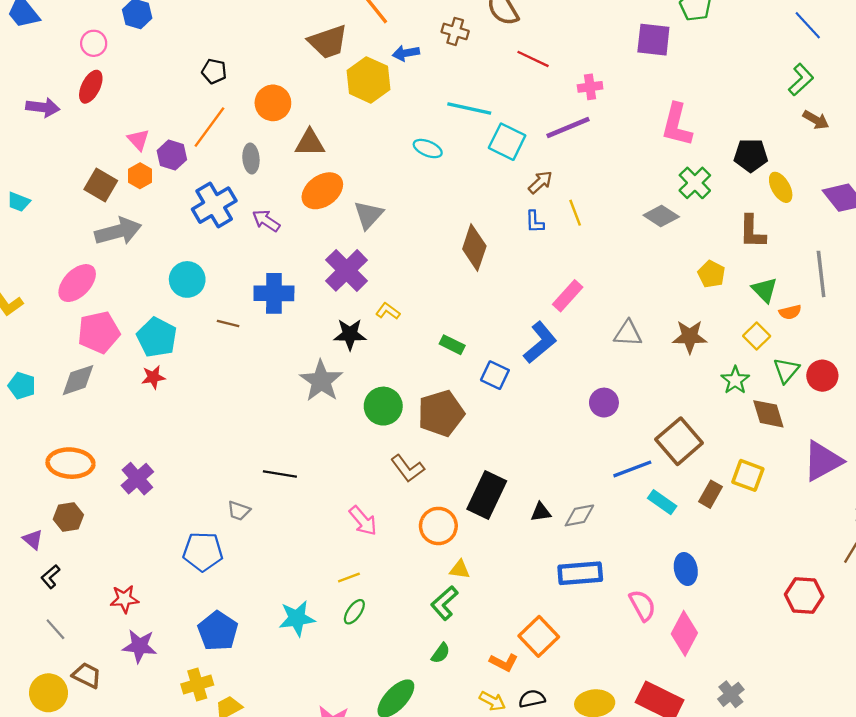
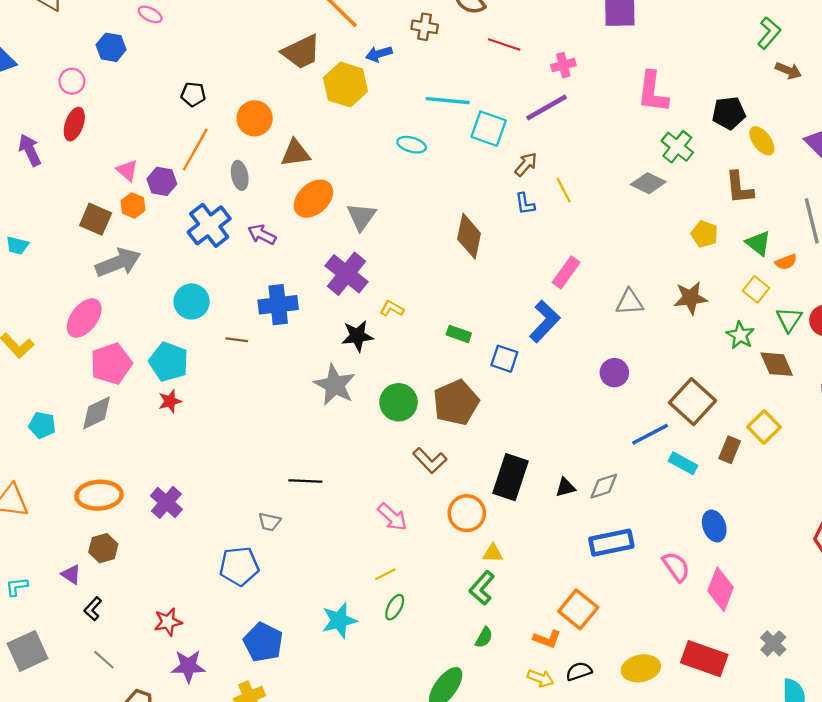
purple arrow: (43, 107) -> (30, 150), turned -116
yellow square: (748, 475) -> (764, 427), turned 32

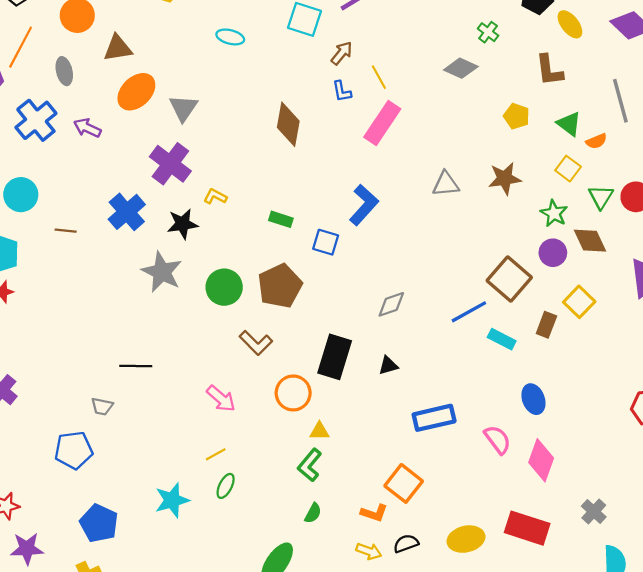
green cross: (677, 147) -> (488, 32), size x0.7
pink rectangle: (566, 272) -> (382, 123), moved, size x1.4
blue cross: (278, 305) -> (127, 212), moved, turned -33
purple circle: (614, 373) -> (553, 253), moved
gray diamond: (604, 486) -> (391, 304), moved

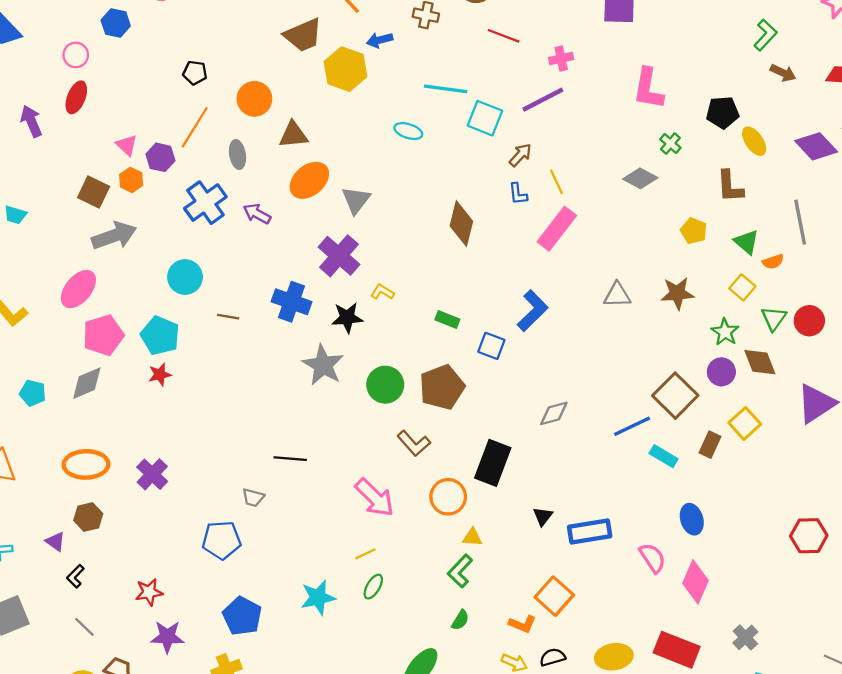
blue cross: (127, 212) -> (291, 302), turned -33
black triangle: (388, 365) -> (543, 516), moved, turned -40
pink arrow: (221, 399) -> (375, 498), size x1.4

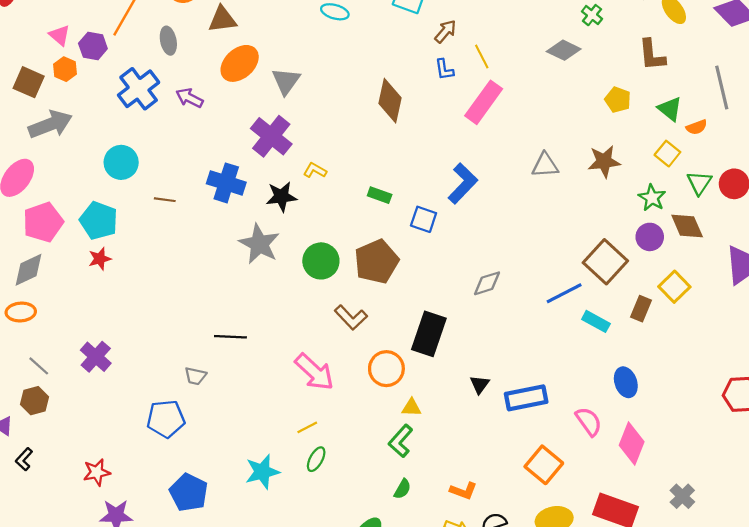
orange ellipse: (86, 464) -> (21, 312), moved, size x0.7
orange square: (554, 596) -> (544, 465), moved
gray line: (84, 627) -> (39, 366), moved

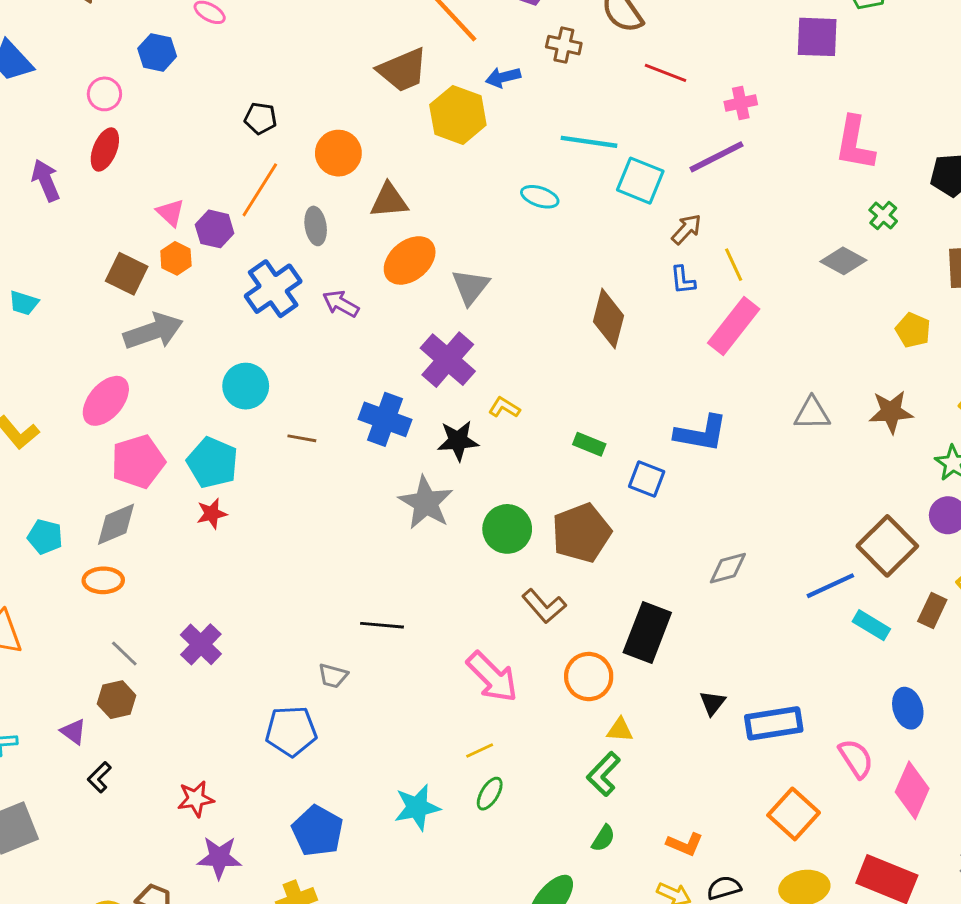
blue L-shape: (463, 183) -> (701, 433), turned 54

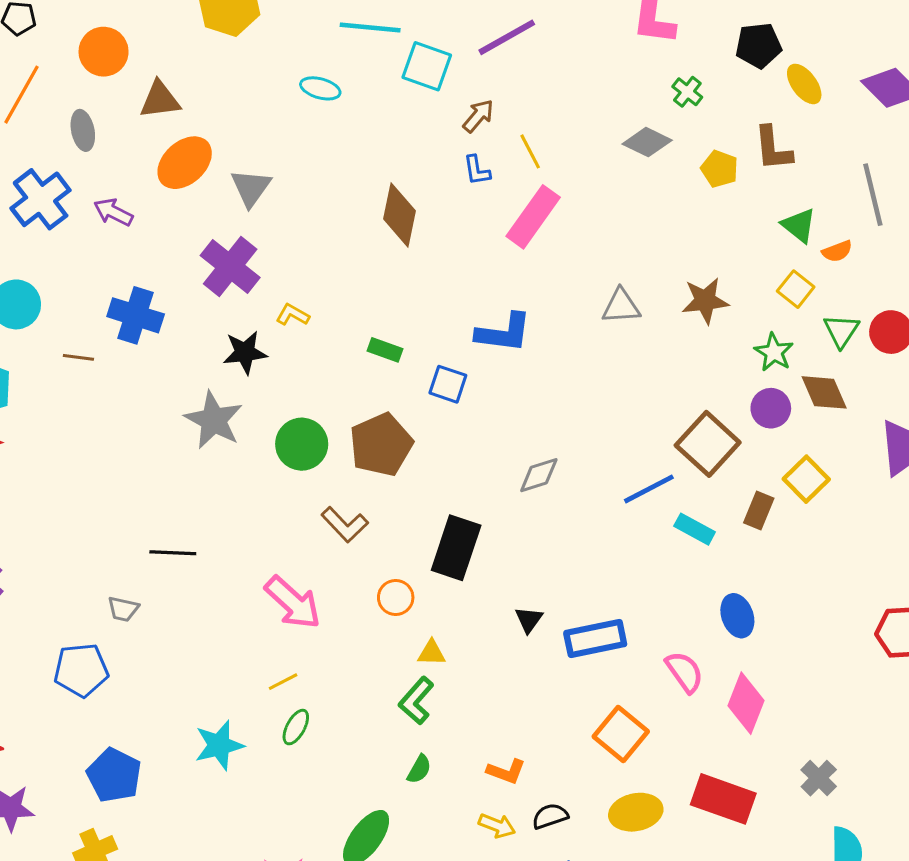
yellow pentagon: (913, 330) -> (720, 169), moved
blue cross: (385, 419) -> (136, 315), moved
orange circle: (589, 677) -> (396, 597), size x0.7

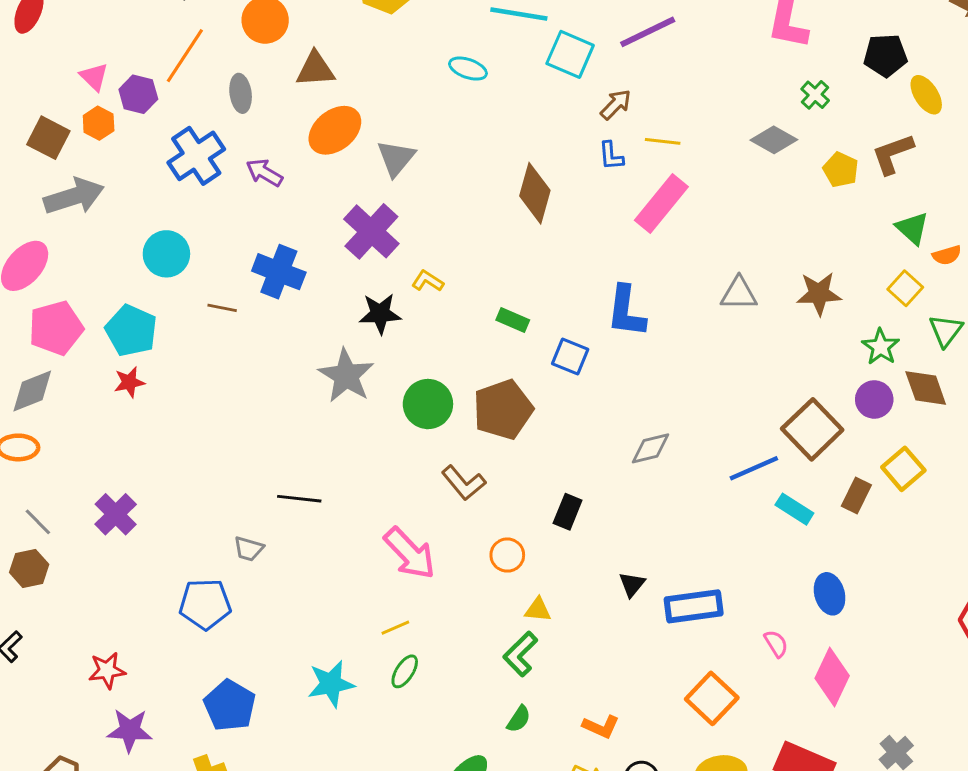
brown L-shape: (773, 148) -> (893, 154), turned 72
yellow line: (530, 151) -> (663, 141), turned -60
blue L-shape: (504, 333) -> (626, 311), turned 86
black rectangle: (456, 548) -> (568, 512), size x0.6
pink semicircle: (685, 672) -> (776, 644), size x0.7

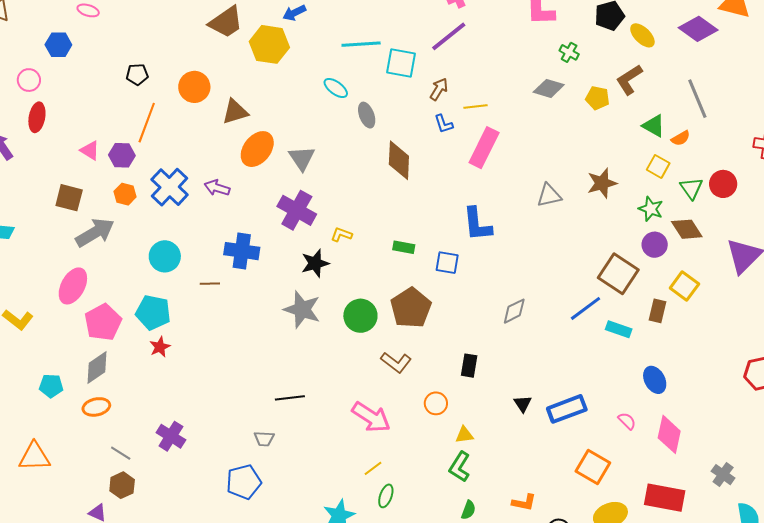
cyan ellipse: (468, 69) -> (336, 88), turned 30
gray ellipse: (241, 93) -> (367, 115), moved
orange hexagon: (99, 123) -> (125, 194), moved

